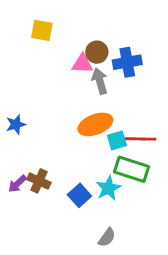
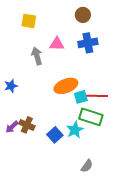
brown circle: (97, 52) -> (83, 15), moved
gray arrow: (100, 81) -> (37, 56), moved
gray semicircle: (107, 237) -> (87, 166), moved

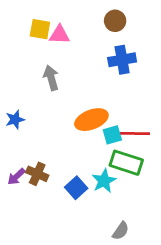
pink triangle: (57, 44) -> (59, 35), moved

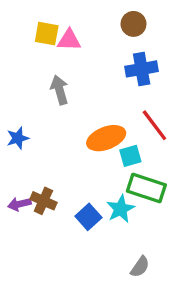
red line: (135, 133) -> (154, 125), moved, turned 52
purple arrow: (16, 177) -> (19, 204), turned 30

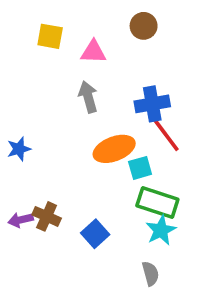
pink triangle: (69, 40) -> (93, 52), moved
blue cross: (142, 69) -> (152, 104), moved
gray arrow: (60, 90) -> (88, 97), moved
cyan star: (121, 209) -> (161, 230), moved
gray semicircle: (140, 267) -> (151, 274), moved, turned -50

